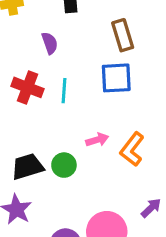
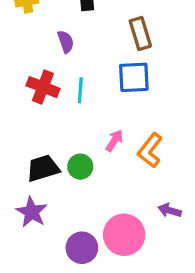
pink arrow: (97, 140) -> (114, 141), turned -40
purple arrow: (151, 208) -> (170, 210), turned -120

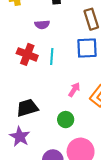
purple semicircle: (66, 42) -> (42, 25), turned 104
green circle: (80, 167) -> (66, 120), moved

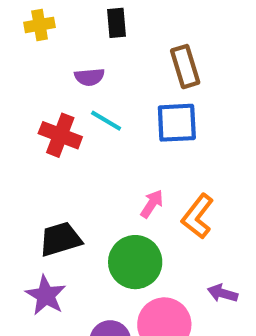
cyan line: (52, 57) -> (106, 121), moved, turned -63
green circle: (66, 120) -> (135, 262), size x1.6

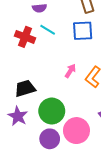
green circle: (135, 262) -> (52, 111), moved

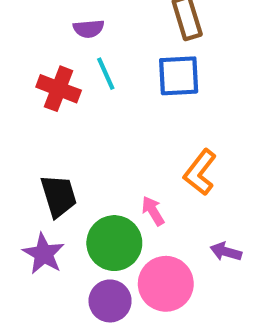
cyan line: (48, 30) -> (106, 74), turned 35
pink arrow: (70, 71) -> (153, 211), moved, turned -64
black trapezoid: (25, 88) -> (59, 196), turned 90

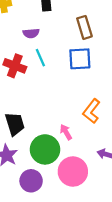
purple circle: (110, 301) -> (31, 181), moved

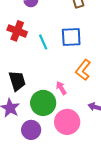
cyan line: (40, 58) -> (43, 42), moved
blue square: (80, 59) -> (71, 37), moved

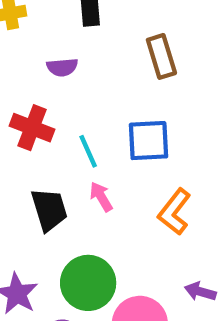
black trapezoid: (17, 81) -> (49, 210), moved
pink arrow: (61, 88) -> (101, 197), moved

